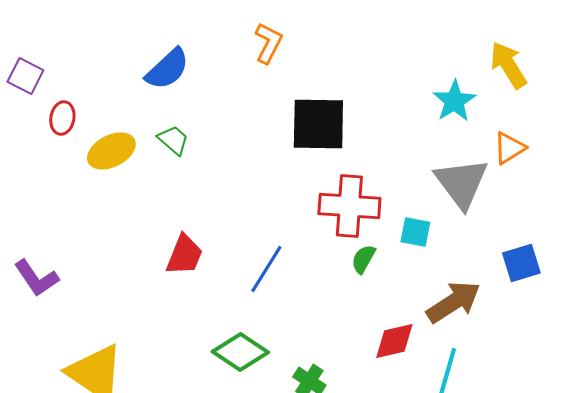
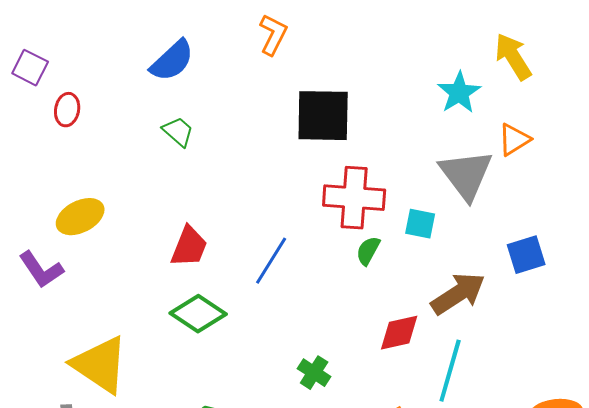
yellow ellipse: (111, 151) -> (80, 217), moved
green diamond: (240, 352) -> (198, 314), moved

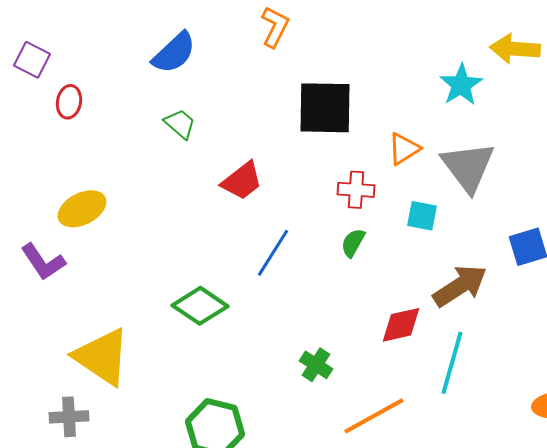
yellow arrow: (513, 57) -> (515, 49), turned -54
orange triangle: (514, 140) -> (404, 149), moved
red cross: (354, 198) -> (356, 190), size x0.6
red trapezoid: (189, 247) -> (242, 181), moved, turned 30
green semicircle: (368, 251) -> (353, 243), moved

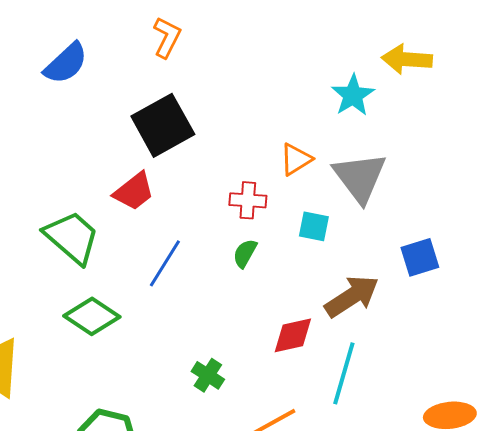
black square: (325, 108) -> (163, 125), moved, turned -30
green trapezoid: (180, 124) -> (72, 237), moved, size x1.8

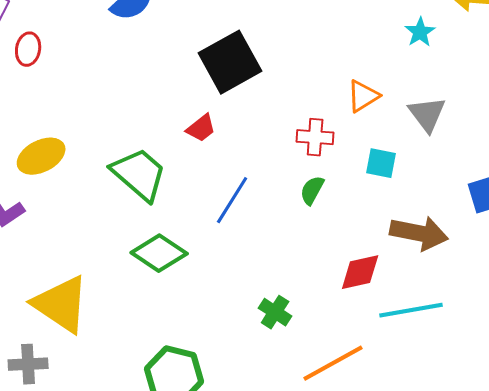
cyan star: (353, 95) -> (420, 32), size x0.7
gray triangle: (360, 177) -> (427, 114), size x0.7
red trapezoid: (134, 191) -> (201, 128), size x0.7
brown arrow: (352, 296) -> (419, 233), turned 44
cyan line: (344, 373) -> (411, 310), turned 64

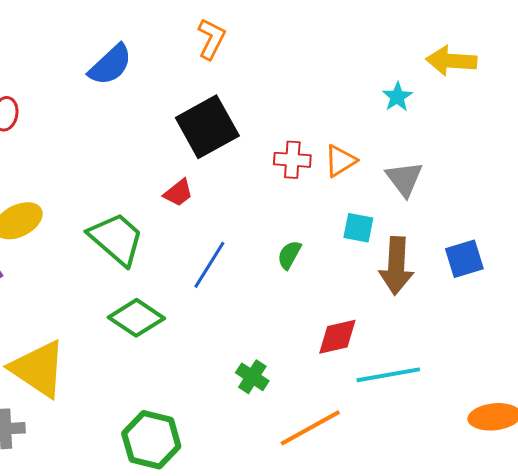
red cross: (315, 137) -> (292, 160), moved
brown arrow: (419, 233) -> (396, 266), moved, turned 82

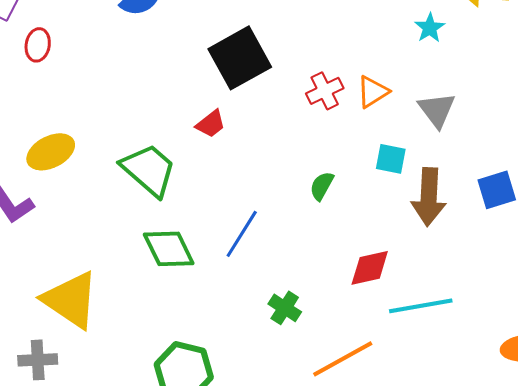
red cross: (292, 160) -> (325, 91), turned -30
blue line: (209, 265) -> (242, 234), moved
green diamond: (136, 318) -> (169, 249), turned 30

